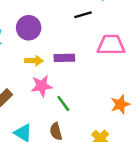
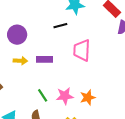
pink trapezoid: (111, 45) -> (82, 50), turned -90
pink star: (42, 86) -> (65, 96), moved

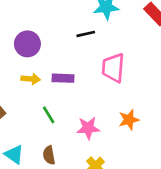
green line: (43, 95) -> (49, 115), moved
orange star: (88, 97) -> (129, 120), moved

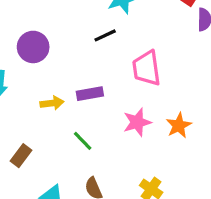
purple circle: (27, 44) -> (33, 47), moved
pink star: (88, 128) -> (137, 122), moved

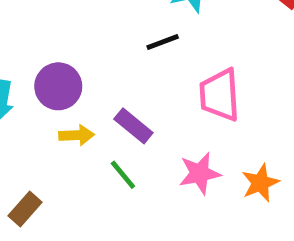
purple circle: (33, 47) -> (58, 86), moved
purple rectangle: (90, 94) -> (133, 126), turned 45
green line: (83, 141) -> (123, 175), moved

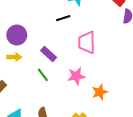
yellow arrow: (77, 135) -> (14, 57), moved
orange star: (260, 183) -> (100, 92), moved

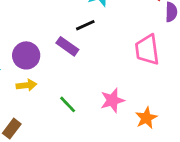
pink trapezoid: (87, 42) -> (147, 50), moved
purple rectangle: (49, 54) -> (67, 46), moved

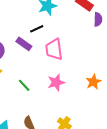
pink trapezoid: (147, 50) -> (54, 49), moved
orange star: (146, 118) -> (93, 82), moved

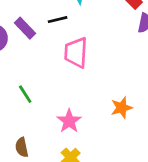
purple rectangle: (24, 44) -> (25, 28), moved
pink star: (56, 82) -> (69, 121), moved, turned -30

